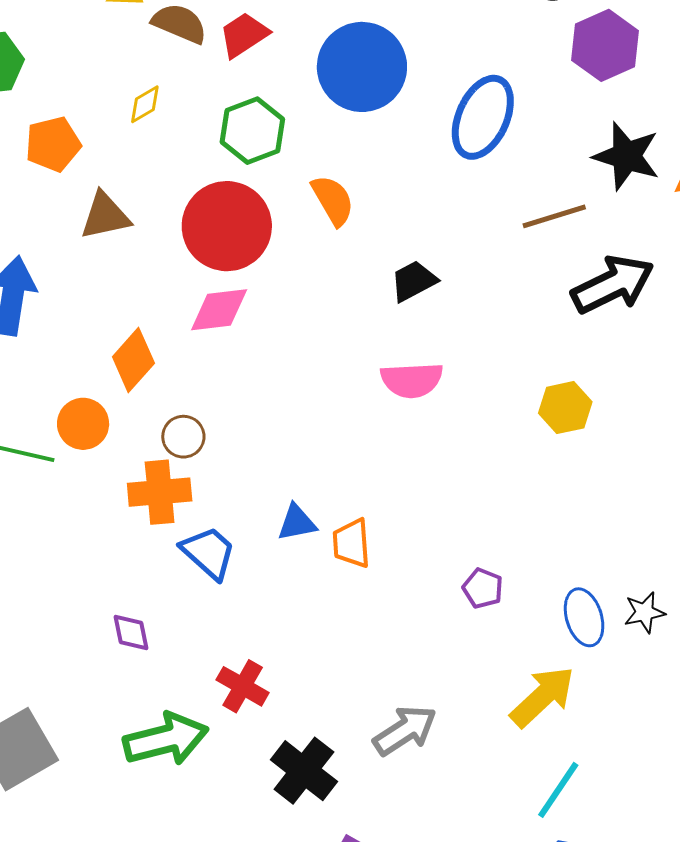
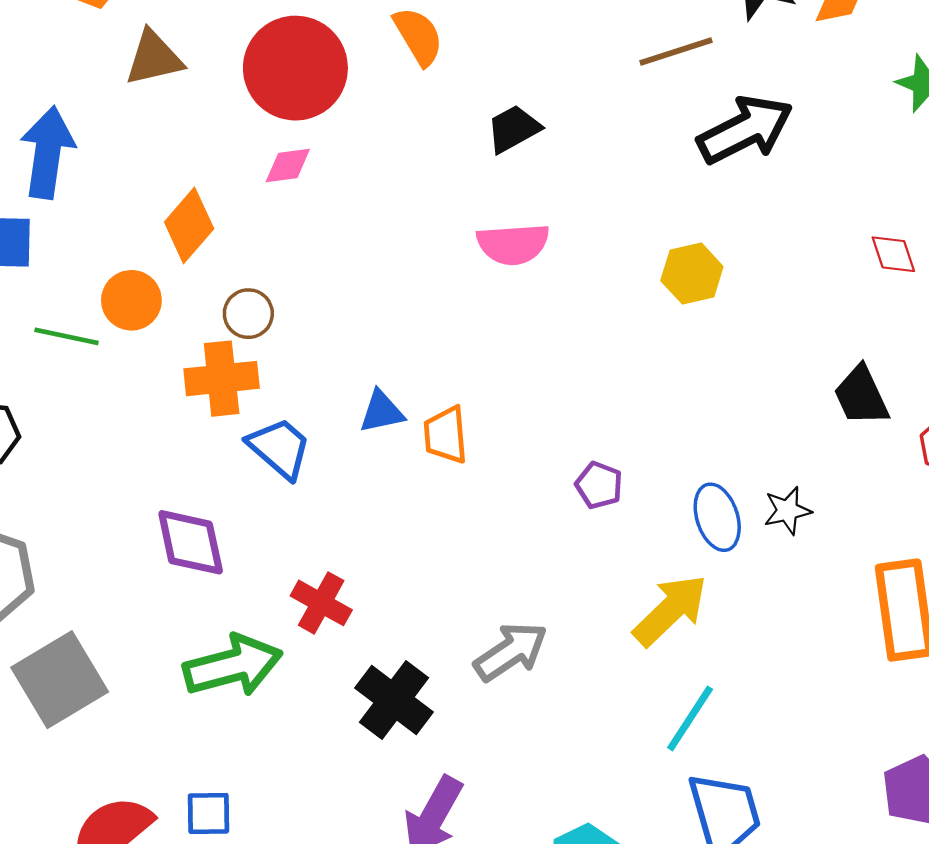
pink diamond: (219, 310) -> (288, 165), size x0.7
purple diamond: (131, 633) -> (191, 542), size x1.6

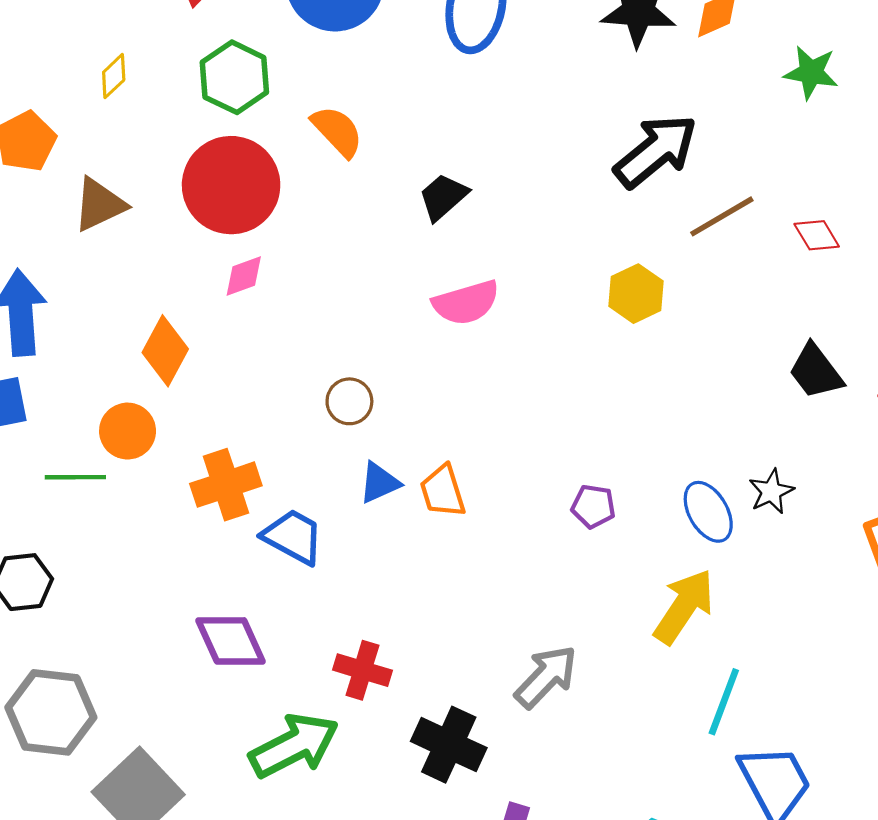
brown line: (676, 51) -> (722, 216), moved
brown circle: (248, 314) -> (349, 401), moved

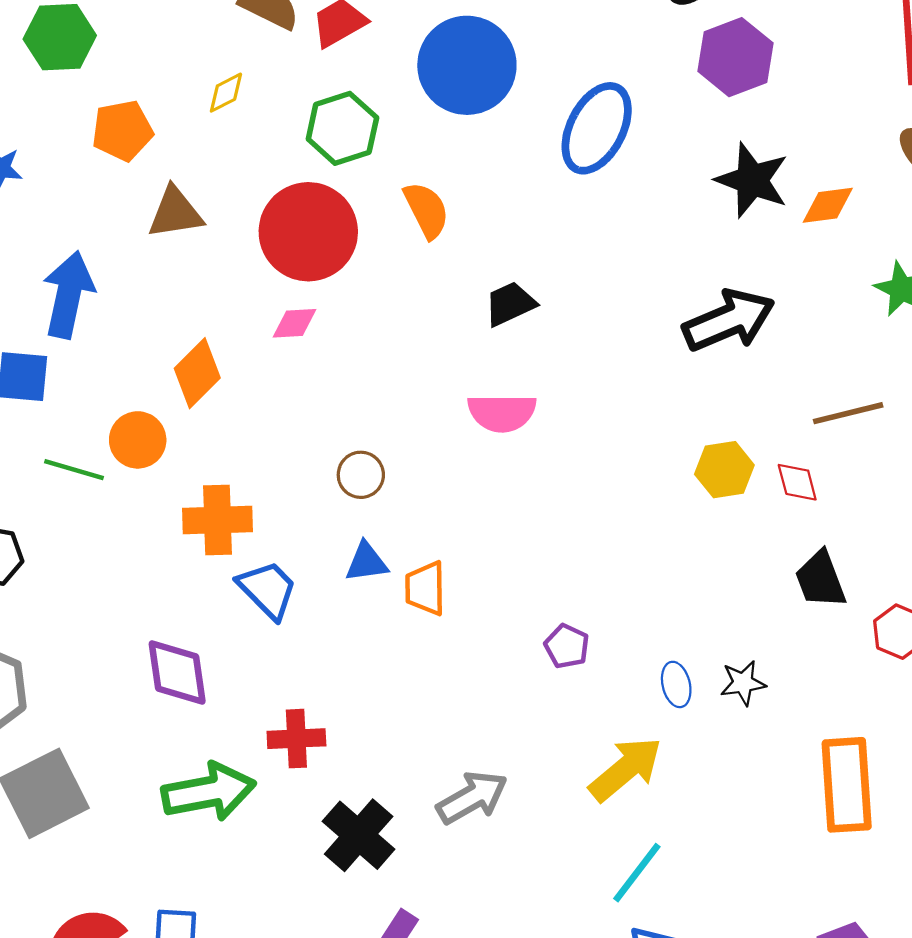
brown line: (722, 216) -> (848, 413), moved
red diamond: (817, 235) -> (797, 482), moved
yellow hexagon: (636, 294) -> (724, 470), moved
blue ellipse: (708, 512) -> (676, 684), size x0.7
red cross: (362, 670) -> (296, 739), turned -36

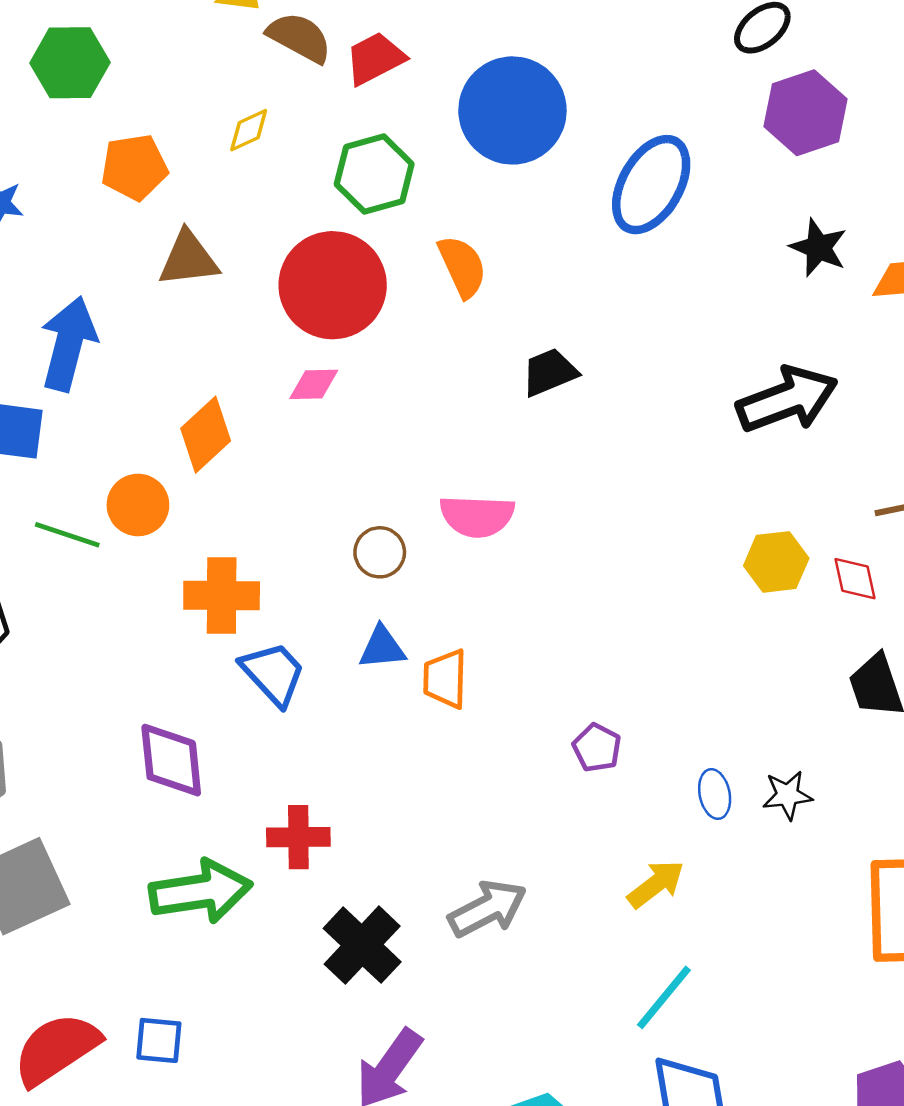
black star: (752, 180) -> (818, 248), size x0.7
pink semicircle: (502, 413) -> (477, 516), moved
yellow arrow: (626, 769) -> (656, 884), size x0.7

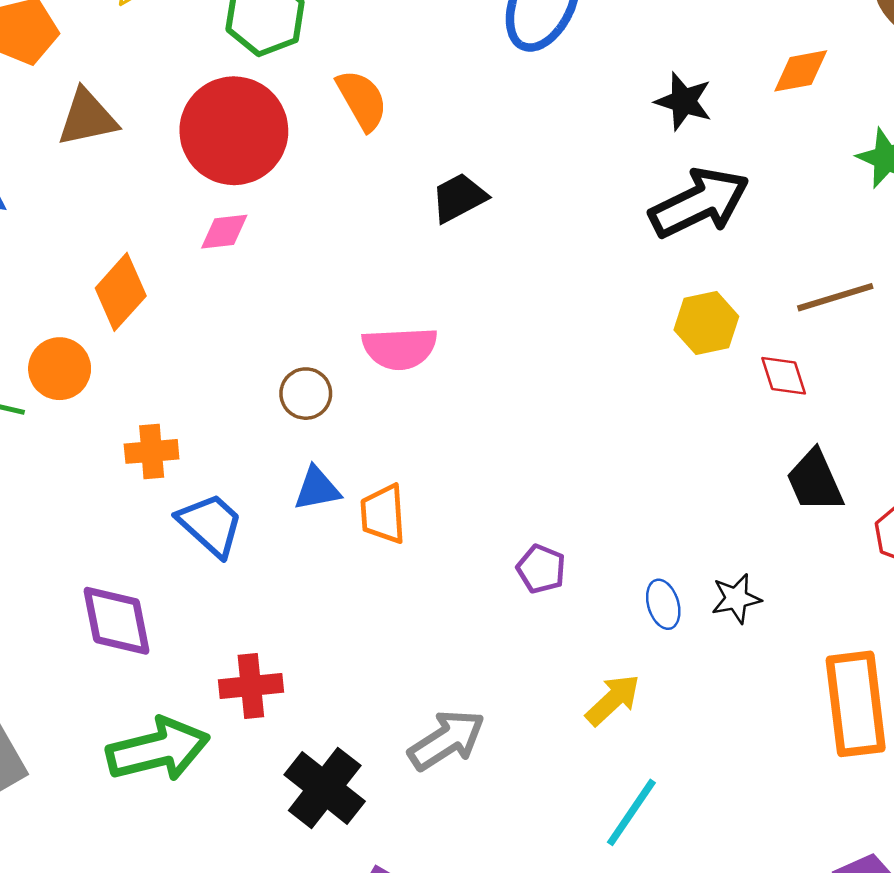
black star: (818, 248) -> (684, 101), moved
yellow hexagon: (776, 562) -> (706, 323), moved
orange cross: (222, 596) -> (152, 451), size x0.7

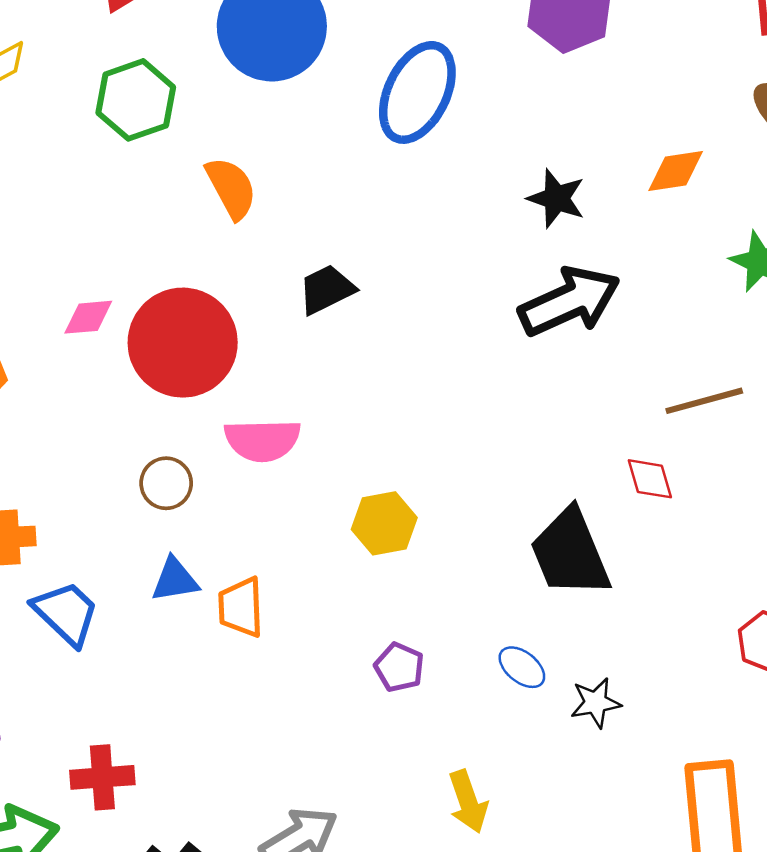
red circle: (234, 131) -> (183, 343), moved
yellow hexagon: (706, 323) -> (384, 523), moved
black trapezoid: (815, 481) -> (570, 553), moved, size x1.4
blue ellipse: (663, 604) -> (522, 667), moved, turned -36
yellow arrow: (613, 700) -> (468, 802), turned 112

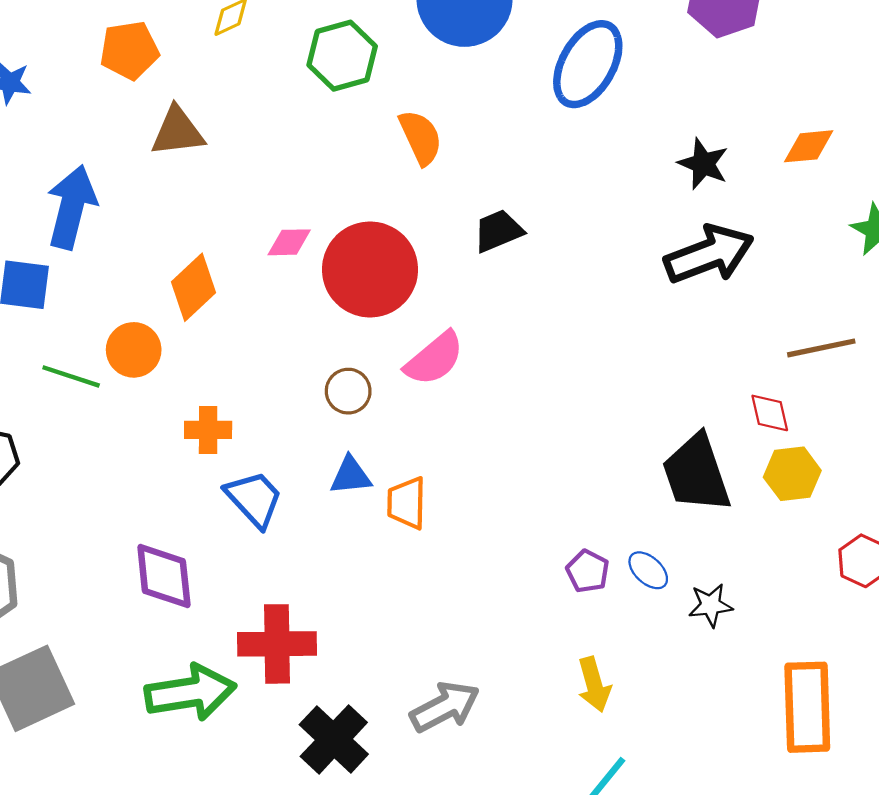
pink semicircle: (262, 440) -> (434, 359), turned -42
yellow hexagon: (384, 523) -> (792, 474), moved
purple pentagon: (399, 667) -> (588, 571), moved
red cross: (102, 777) -> (277, 644), size x1.4

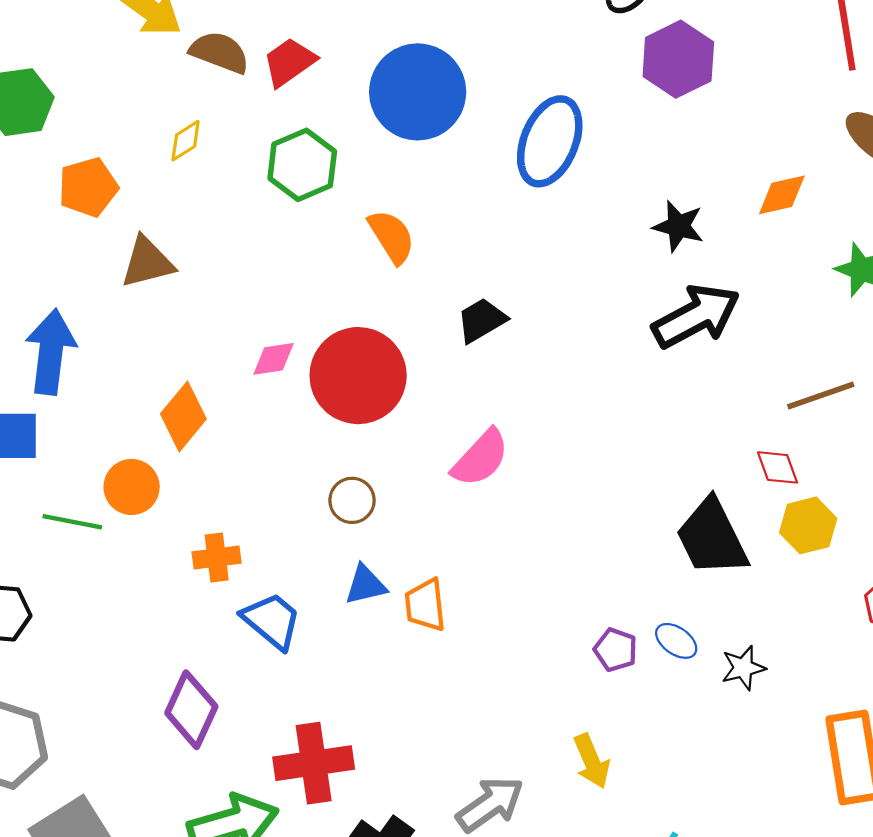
pink semicircle: (434, 359) -> (480, 458), moved
purple diamond: (164, 576) -> (191, 710), turned 38
yellow arrow: (594, 684) -> (592, 761), moved

